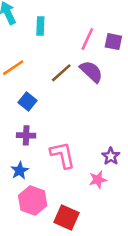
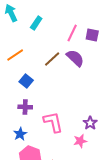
cyan rectangle: (40, 26) -> (36, 23), turned 32

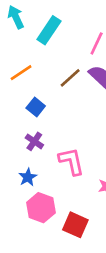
cyan rectangle: (36, 23) -> (49, 30), size x1.5
purple cross: (25, 107) -> (34, 141), turned 32

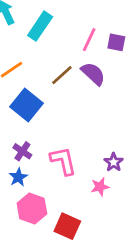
blue square: (36, 107) -> (26, 105), size x1.6
purple cross: (34, 141) -> (22, 151), moved

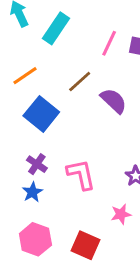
purple semicircle: (93, 74) -> (114, 101), moved
pink star: (100, 187) -> (121, 214), moved
pink hexagon: (32, 209) -> (35, 239), moved

